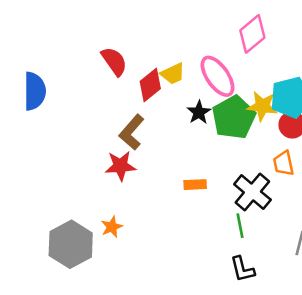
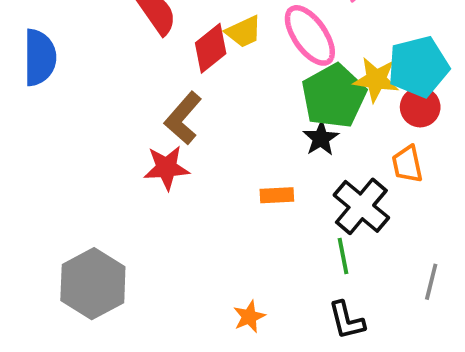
black star: (199, 112) -> (321, 138), moved
orange star: (112, 227) -> (249, 317), moved

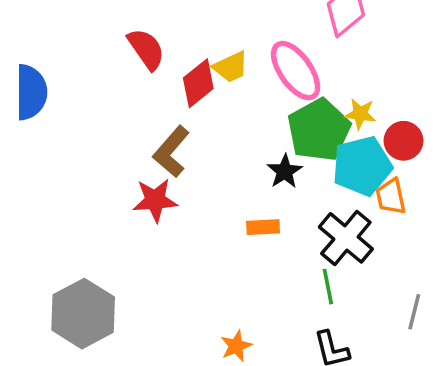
cyan pentagon: (418, 67) -> (362, 166), moved
yellow star: (376, 80) -> (360, 114), size x0.7
black star: (321, 138) -> (285, 171), moved

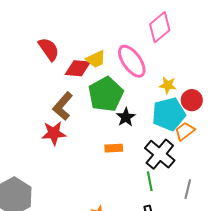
red diamond: (198, 83) -> (78, 68), turned 44
green pentagon: (319, 130) -> (106, 94), moved
orange trapezoid: (391, 197) -> (185, 131), turned 65
gray line: (414, 312) -> (188, 189), moved

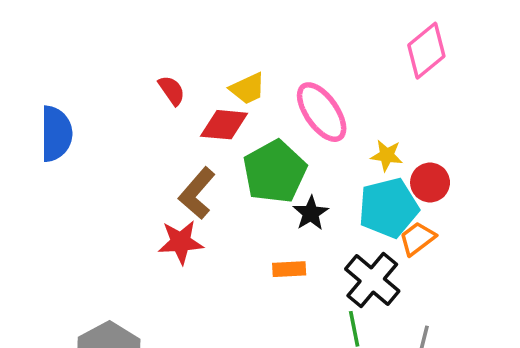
pink diamond: (160, 27) -> (426, 51), moved
red semicircle: (49, 49) -> (172, 90), size x0.7
yellow trapezoid: (96, 59) -> (248, 89), moved

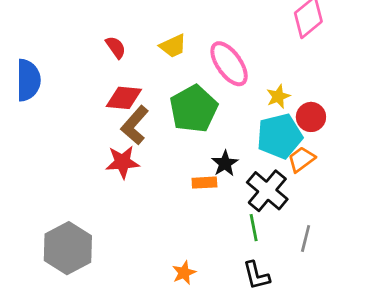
red diamond: (224, 125) -> (124, 98), moved
yellow star: (387, 155) -> (278, 97), turned -30
black star: (311, 213) -> (225, 163), moved

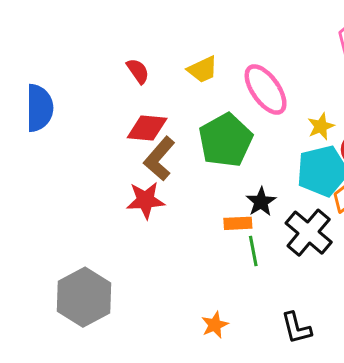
green line: (254, 228) -> (253, 251), moved

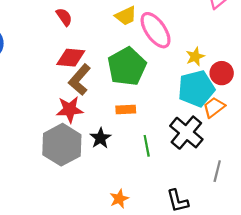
yellow trapezoid: (202, 69) -> (126, 16), moved
black star: (261, 202) -> (100, 138), moved
orange rectangle: (238, 223) -> (126, 109), moved
gray hexagon: (84, 297) -> (62, 145), moved

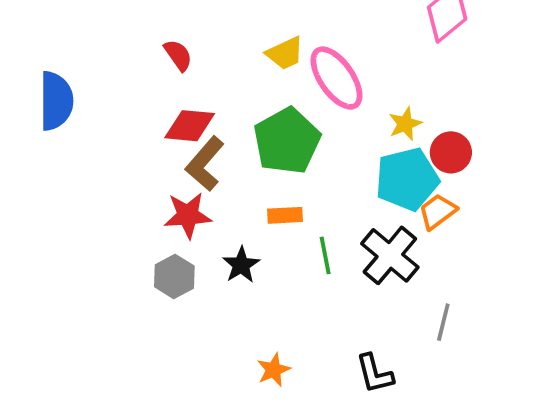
gray hexagon: (62, 145) -> (174, 276), size x0.6
green line: (147, 146) -> (325, 255), moved

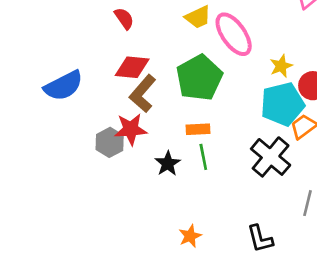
blue semicircle: (56, 101) -> (63, 86), moved, turned 63
green line: (325, 255) -> (203, 157), moved
gray hexagon: (174, 276) -> (110, 142), moved

